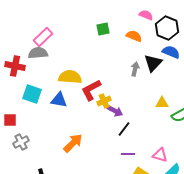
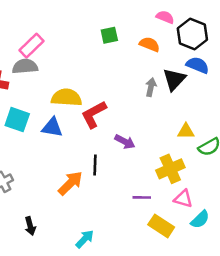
yellow cross: (104, 101) -> (170, 169), moved, size x1.5
black line: (124, 129) -> (95, 165), moved, turned -35

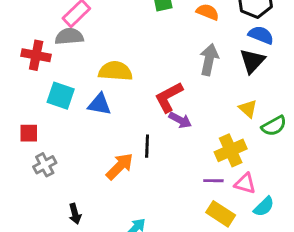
black triangle: (174, 79) -> (252, 61), moved
gray arrow: (151, 87) -> (209, 60), size x1.5
red L-shape: (94, 114) -> (169, 97), moved
yellow triangle: (186, 131) -> (248, 109), turned 42
purple line: (142, 197) -> (213, 181), moved

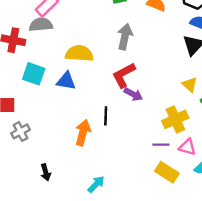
gray arrow: (209, 60) -> (125, 37), moved
orange arrow: (120, 166) -> (83, 133), turned -30

